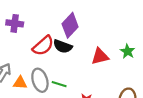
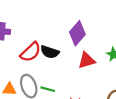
purple diamond: (70, 25) -> (77, 33), moved

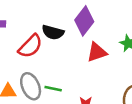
black semicircle: (50, 52) -> (53, 32), moved

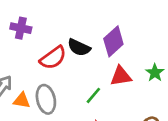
green line: (53, 89) -> (93, 95), moved, turned -72

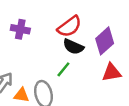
red semicircle: (53, 58) -> (69, 27), moved
green line: (93, 95) -> (63, 69), moved

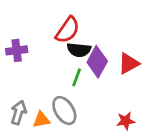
purple diamond: (105, 41) -> (97, 62), moved

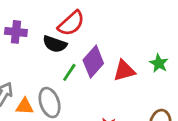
black semicircle: (79, 50) -> (55, 44), moved

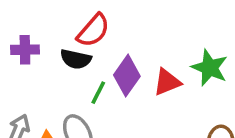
green star: (159, 63) -> (210, 68), size x1.5

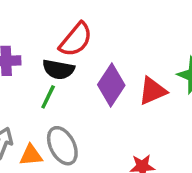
green line: (98, 93) -> (48, 97), moved

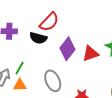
green line: (48, 97) -> (20, 68), moved
gray ellipse: (62, 146) -> (53, 81), moved

